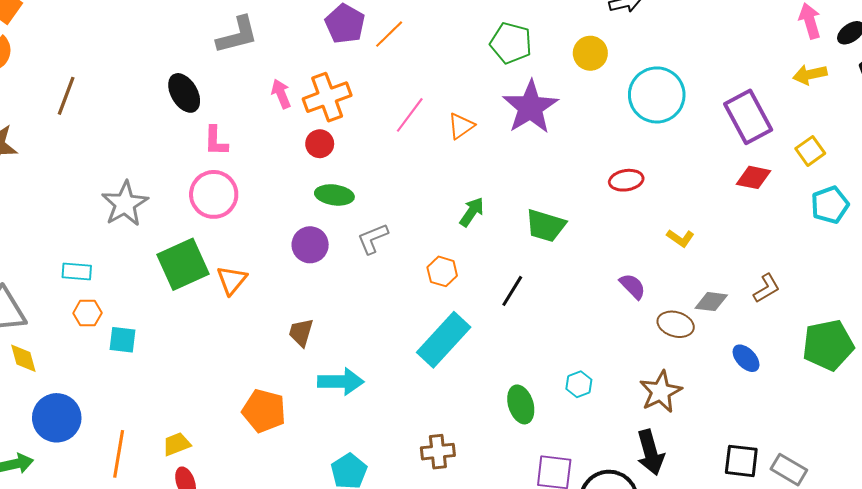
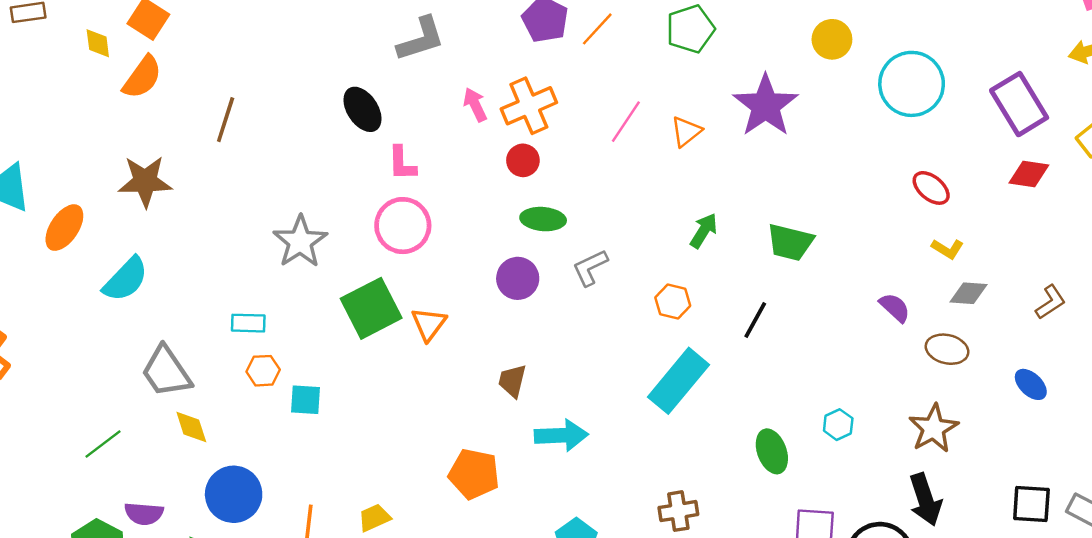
green pentagon: (511, 43) -> (690, 29), moved, turned -30
red ellipse: (626, 180) -> (931, 188), moved, turned 52
gray diamond: (711, 302) -> (969, 293), moved

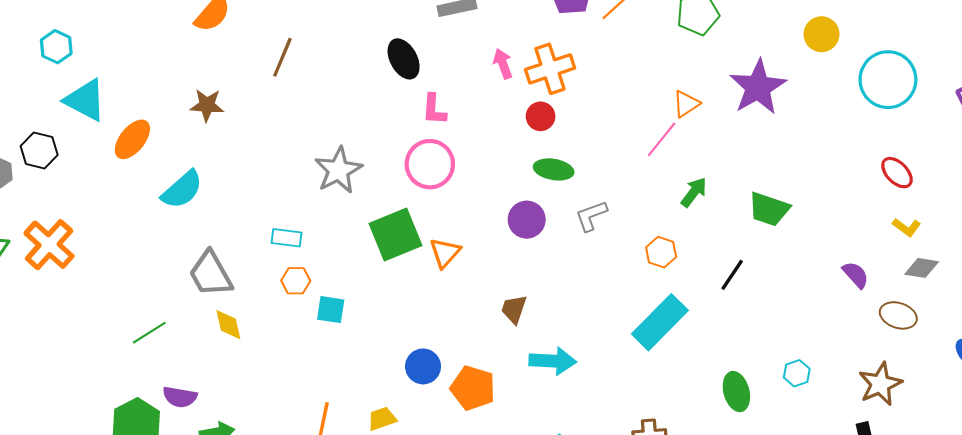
pink line: (626, 122) -> (662, 139), moved
brown star: (145, 181) -> (207, 105), size x0.7
blue circle: (234, 494) -> (423, 366), moved, size x0.7

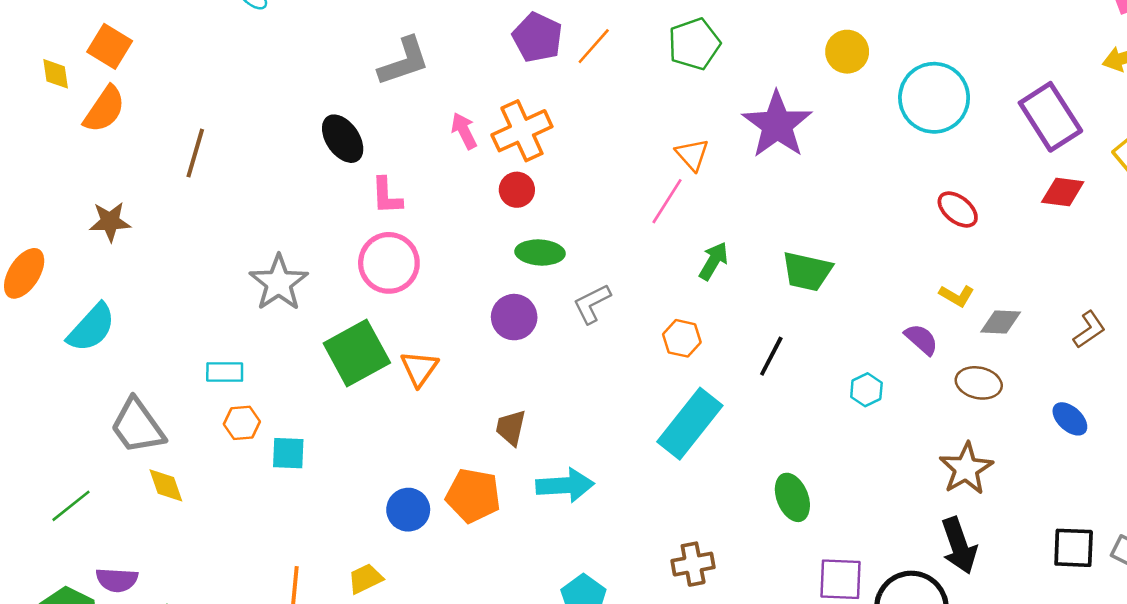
orange triangle: (686, 104) -> (692, 155), turned -32
yellow L-shape: (907, 227) -> (957, 296), moved
cyan hexagon: (797, 373) -> (866, 390), moved
orange pentagon: (473, 388) -> (473, 496), moved

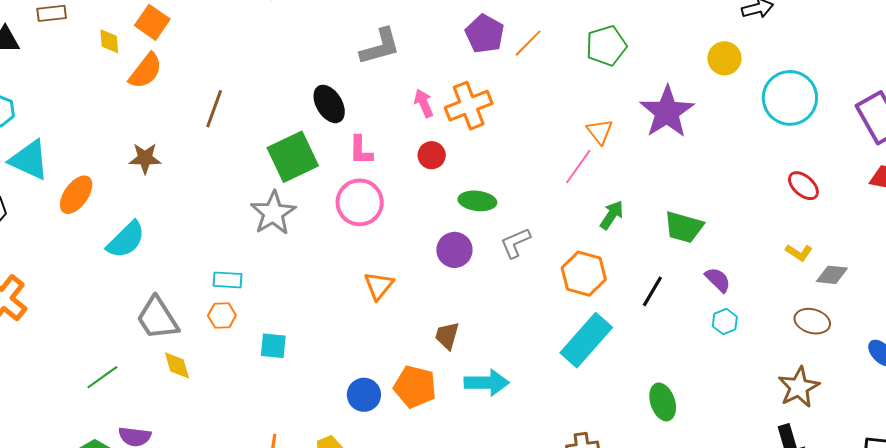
red circle: (517, 190) -> (432, 155), moved
orange hexagon: (682, 338) -> (584, 274), size x1.5
purple semicircle: (921, 339) -> (718, 280), moved
green square: (357, 353) -> (293, 157), moved
orange hexagon: (242, 423) -> (222, 316), moved

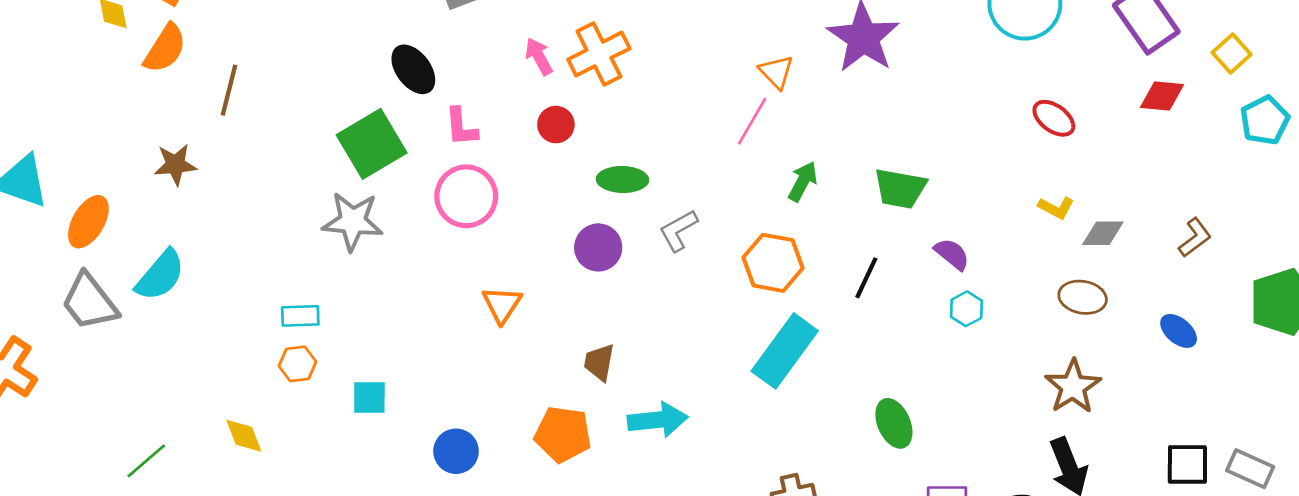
brown line: (214, 109) -> (229, 90), moved
gray star: (273, 213) -> (353, 221), turned -30
gray trapezoid: (157, 318) -> (89, 302), moved
blue circle: (364, 395) -> (456, 451), moved

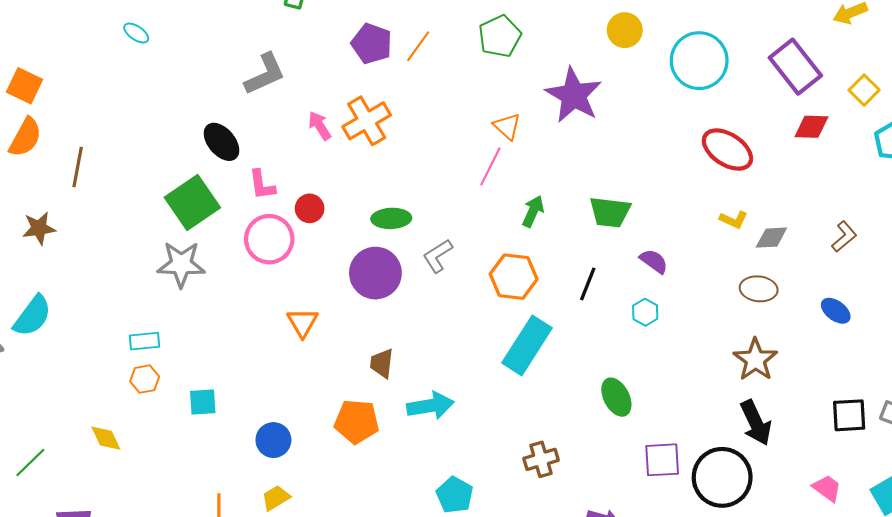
red ellipse: (1054, 118) -> (727, 150), size x1.5
red circle: (556, 125) -> (310, 208), moved
purple circle: (598, 247) -> (375, 273), size x1.4
cyan hexagon: (966, 309) -> (645, 312), moved

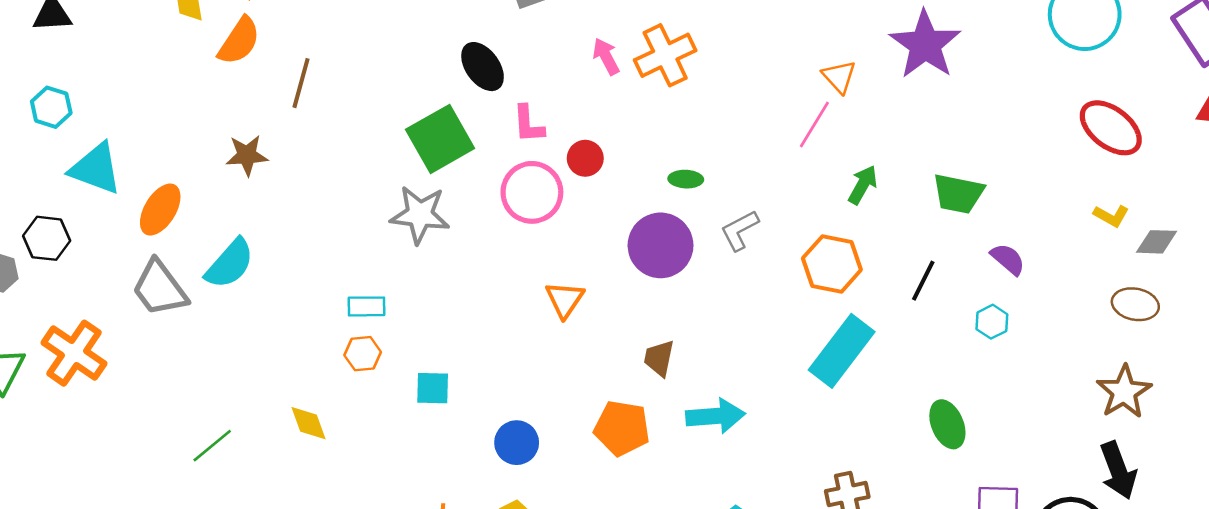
green ellipse: (391, 218) -> (686, 179), size x0.7

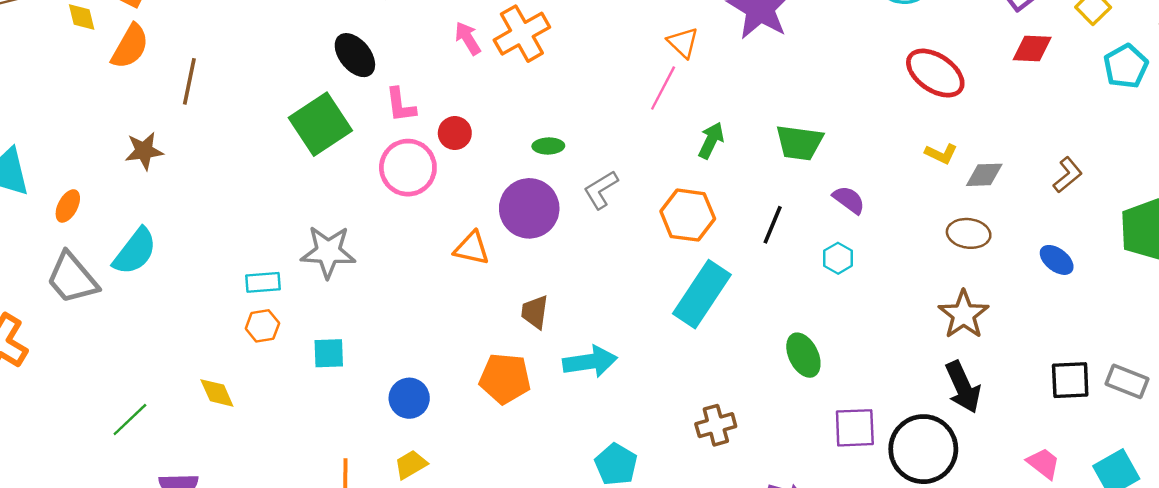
orange ellipse: (160, 210) -> (68, 206), size x0.7
gray star: (420, 215) -> (328, 252), moved
orange triangle: (565, 299) -> (472, 248), moved, turned -48

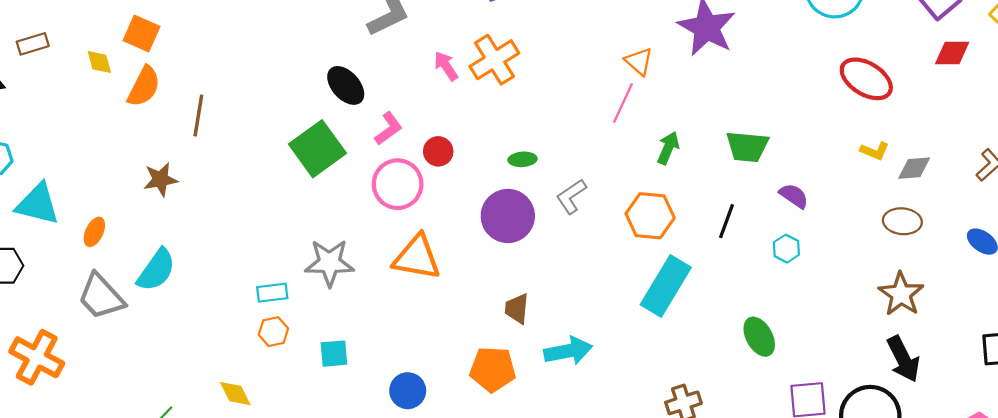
pink L-shape: (401, 105) -> (388, 128), turned -116
orange triangle: (472, 248) -> (417, 257), moved, size x1.5

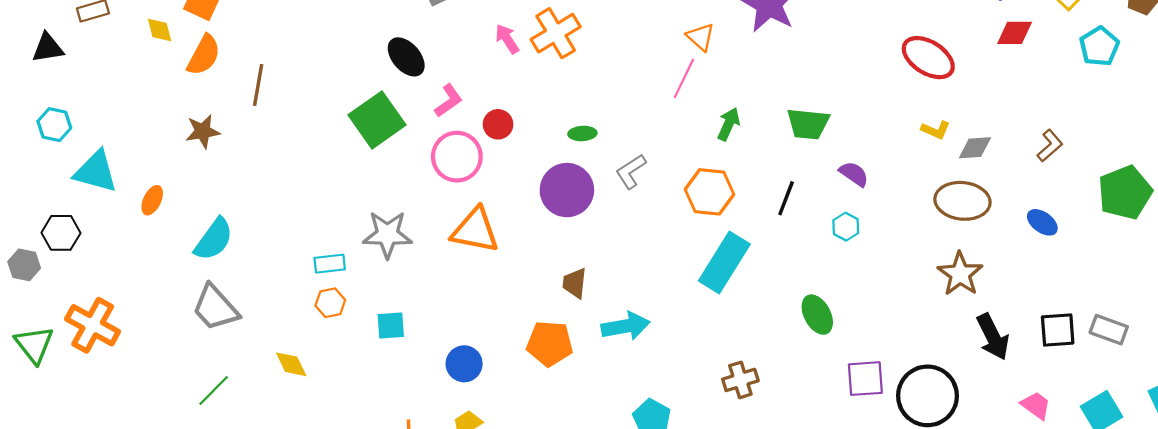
brown star: (160, 180) -> (203, 131), moved
brown ellipse: (902, 221) -> (962, 201), size x1.4
gray trapezoid: (101, 296) -> (215, 308), moved
black arrow: (903, 359) -> (993, 337), moved

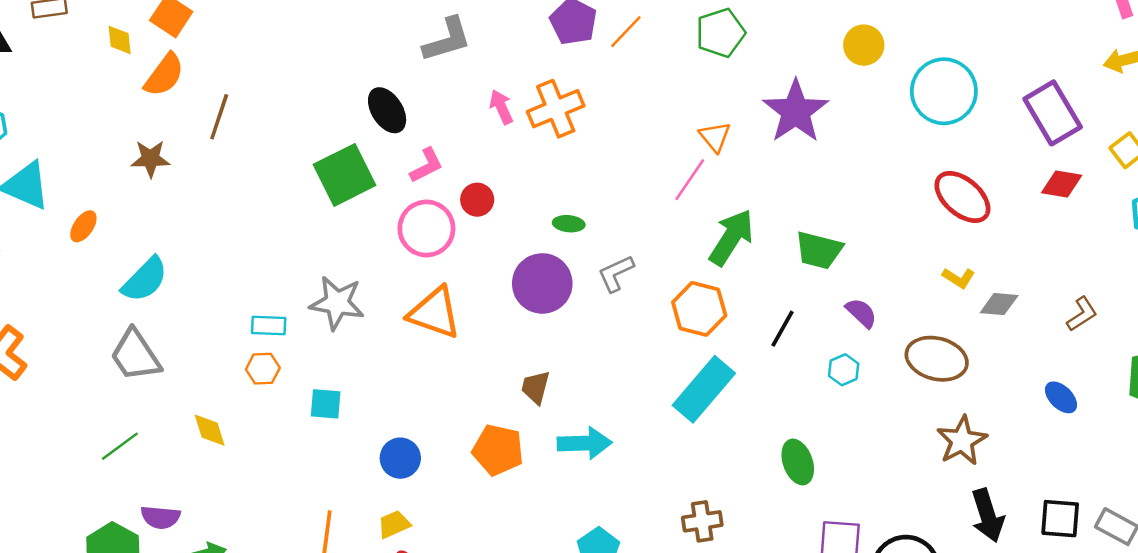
green arrow: (729, 124) -> (731, 237), size x1.6
brown ellipse: (962, 201) -> (937, 359), moved

